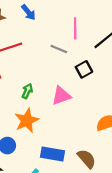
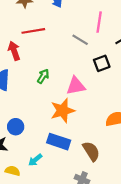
orange star: (27, 120) -> (63, 111), moved

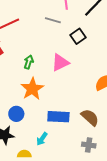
orange star: (63, 111) -> (32, 89), moved

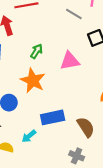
orange star: (32, 89) -> (33, 81), turned -30
blue rectangle: (58, 117) -> (53, 117), turned -30

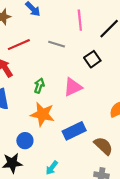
gray line: (74, 14) -> (57, 44), moved
blue rectangle: (53, 117) -> (74, 131), moved

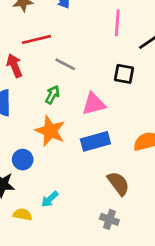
gray line: (57, 44) -> (65, 64), moved
black square: (92, 59) -> (124, 74), turned 35
blue rectangle: (74, 131) -> (95, 141), moved

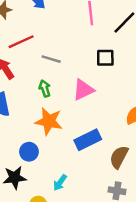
green arrow: (52, 95) -> (45, 89), turned -35
blue rectangle: (95, 141) -> (88, 140), moved
brown semicircle: (118, 183) -> (119, 157), turned -105

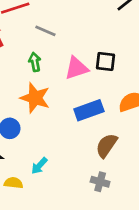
black square: (105, 58) -> (105, 62), moved
blue rectangle: (88, 140) -> (89, 110), moved

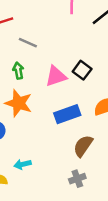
black square: (105, 62) -> (82, 70), turned 30
cyan arrow: (39, 166) -> (23, 164), turned 35
gray cross: (100, 182) -> (77, 179), turned -35

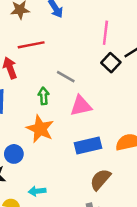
gray line: (28, 43) -> (66, 77), moved
black square: (82, 70) -> (111, 63), moved

